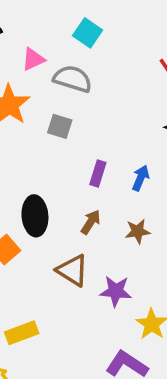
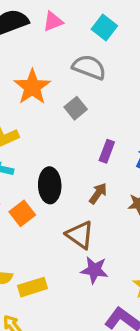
pink triangle: (33, 59) -> (53, 21), moved
gray square: (60, 126) -> (76, 108), turned 30
purple star: (116, 291) -> (94, 270), moved

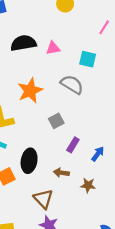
cyan square: (104, 28) -> (88, 59), turned -35
gray square: (76, 108) -> (56, 121), moved
brown arrow: (98, 193) -> (61, 173), turned -128

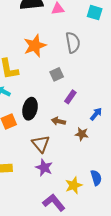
cyan square: (88, 59) -> (95, 13), moved
gray semicircle: (72, 84) -> (73, 43), turned 45
blue arrow: (98, 154) -> (96, 114), moved

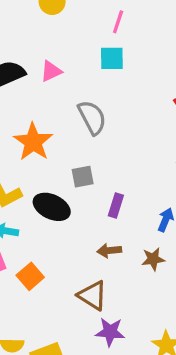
gray square: (57, 74) -> (83, 177), turned 32
black ellipse: (30, 109) -> (52, 207), moved, turned -60

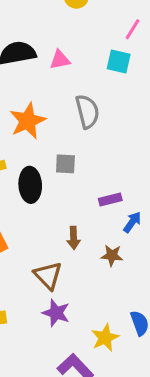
purple rectangle: (116, 205) -> (110, 199), moved, turned 45
black ellipse: (52, 207) -> (30, 185), turned 48
brown arrow: (109, 251) -> (74, 238), turned -100

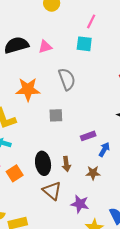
orange star: (28, 121) -> (28, 89), turned 30
black ellipse: (30, 185) -> (43, 163), moved
purple star: (56, 313) -> (80, 204), moved

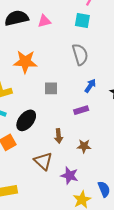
gray semicircle: (67, 79) -> (80, 54), moved
blue arrow: (104, 149) -> (90, 86), moved
black ellipse: (43, 163) -> (26, 120), moved, turned 45

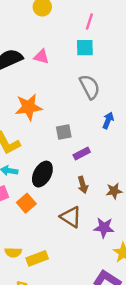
pink triangle: (44, 21) -> (41, 57), turned 40
purple rectangle: (81, 110) -> (82, 153), moved

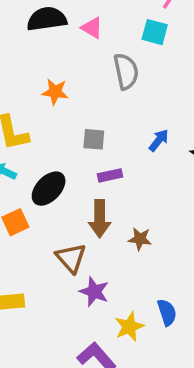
gray semicircle: (90, 87) -> (126, 71), moved
orange star: (29, 107) -> (55, 92), size x0.7
brown arrow: (83, 185) -> (100, 219), size x1.5
purple star: (104, 228) -> (94, 292), moved

